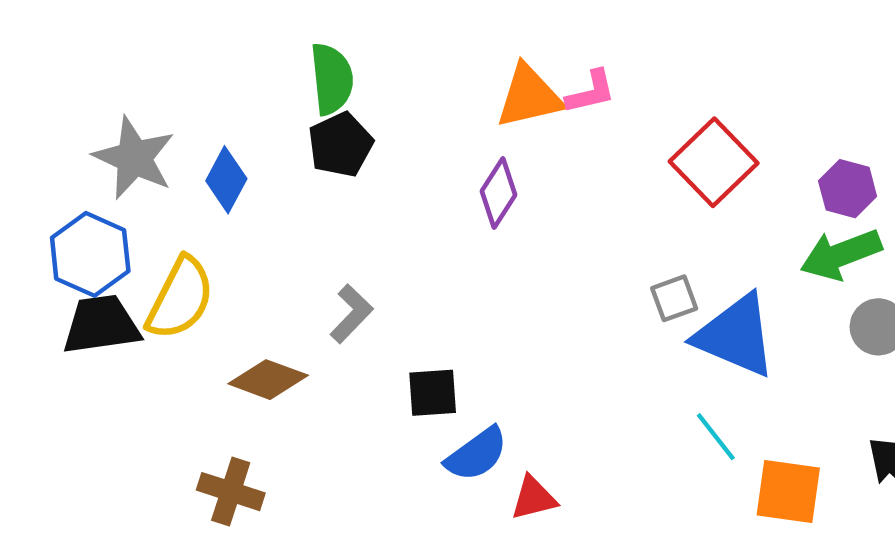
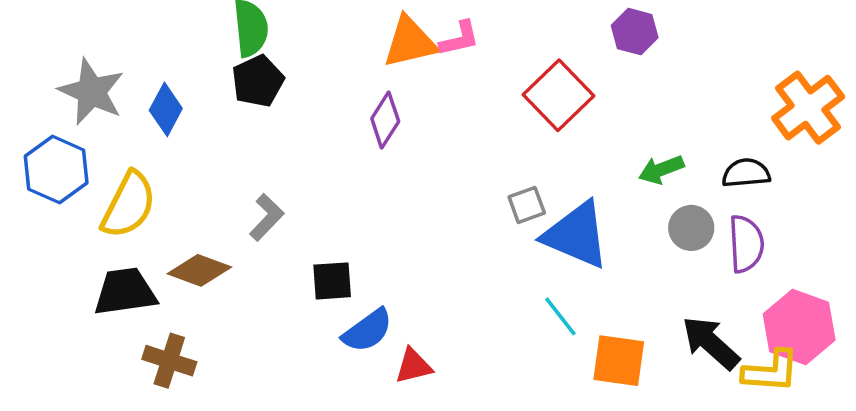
purple hexagon: (848, 189) -> (635, 32), moved
green arrow: (841, 254) -> (661, 170), size x0.7
black trapezoid: (101, 325) -> (125, 292), moved

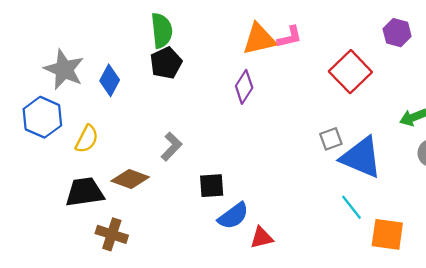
yellow semicircle: (129, 205) -> (87, 139), size x0.7

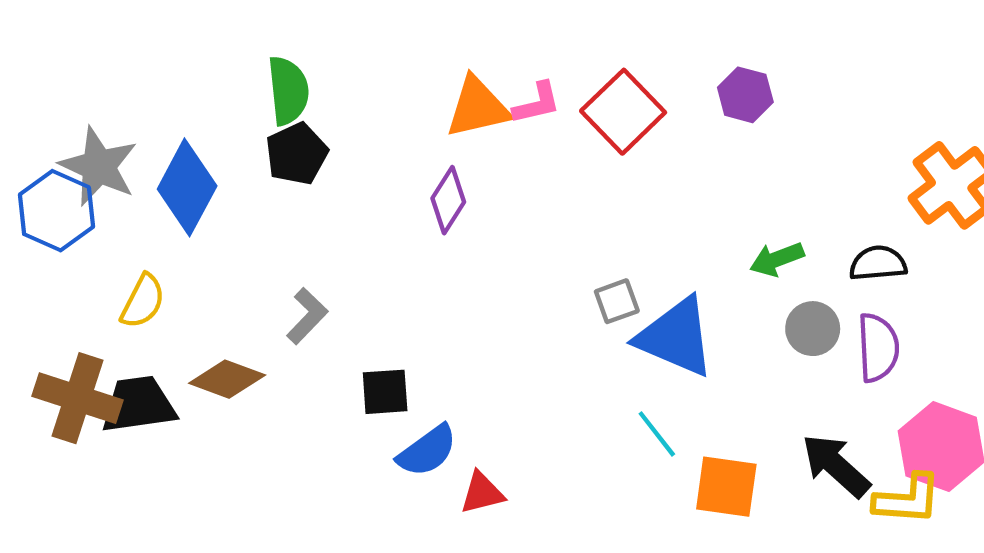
red square: (350, 72) -> (623, 112), moved
blue diamond: (110, 80) -> (187, 187), size x1.5
blue hexagon: (42, 117) -> (56, 211), moved
brown cross: (112, 234) -> (78, 398), moved, size x1.4

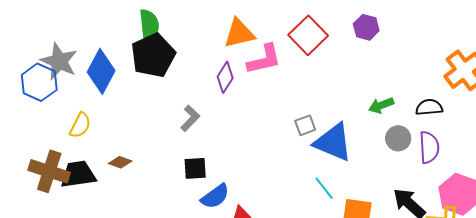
pink L-shape: (537, 103) -> (264, 59), moved, size x1.5
black pentagon: (297, 154) -> (153, 55), size x1.5
gray L-shape: (307, 316) -> (190, 118), moved
brown diamond: (227, 379) -> (120, 162), size x0.7

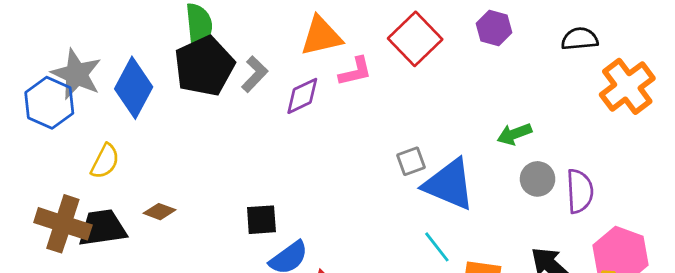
pink L-shape: (264, 59) -> (355, 71), size x0.7
purple diamond: (225, 77) -> (302, 96), turned 32
black semicircle: (429, 107) -> (580, 39), moved
gray L-shape: (190, 118) -> (255, 74), moved

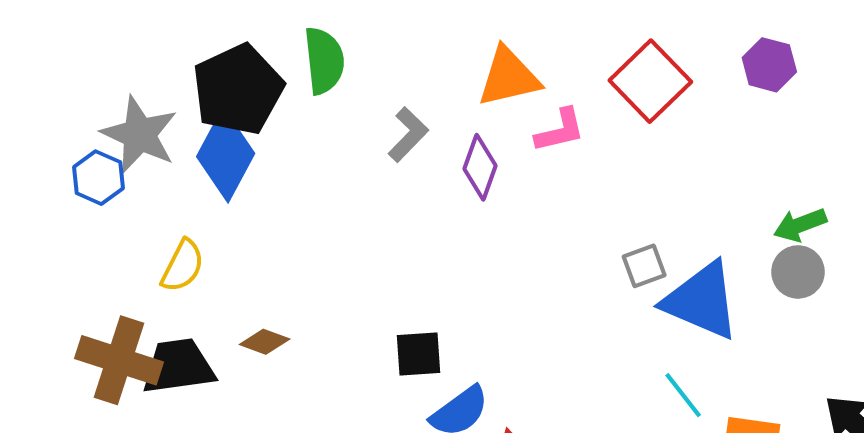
black pentagon: (204, 66) -> (238, 89), moved
purple diamond: (302, 96) -> (480, 167), turned -45
blue hexagon: (49, 103) -> (98, 178), size x0.7
gray circle: (538, 179) -> (798, 272), moved

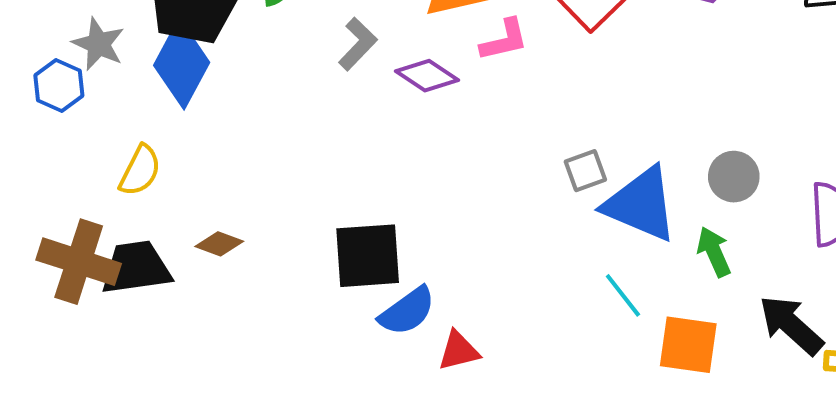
gray star: (139, 135) -> (98, 44), size x0.7
purple diamond: (480, 167) -> (427, 76), turned -76
green arrow: (800, 225) -> (714, 252), moved, turned 87
black square: (418, 354) -> (368, 256), size x1.5

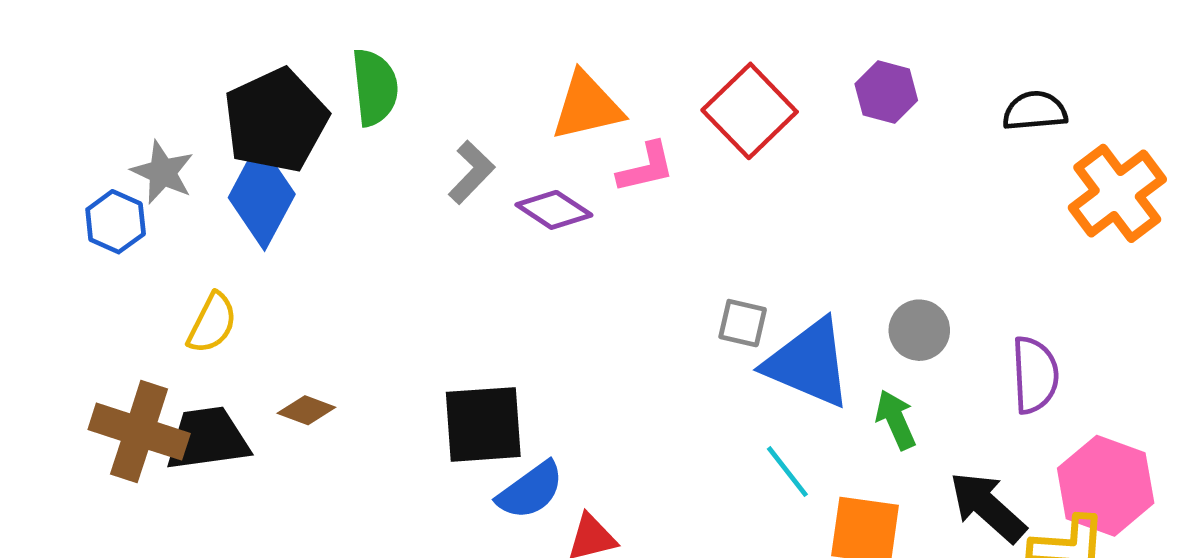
gray square: (585, 171) -> (743, 323), turned 33

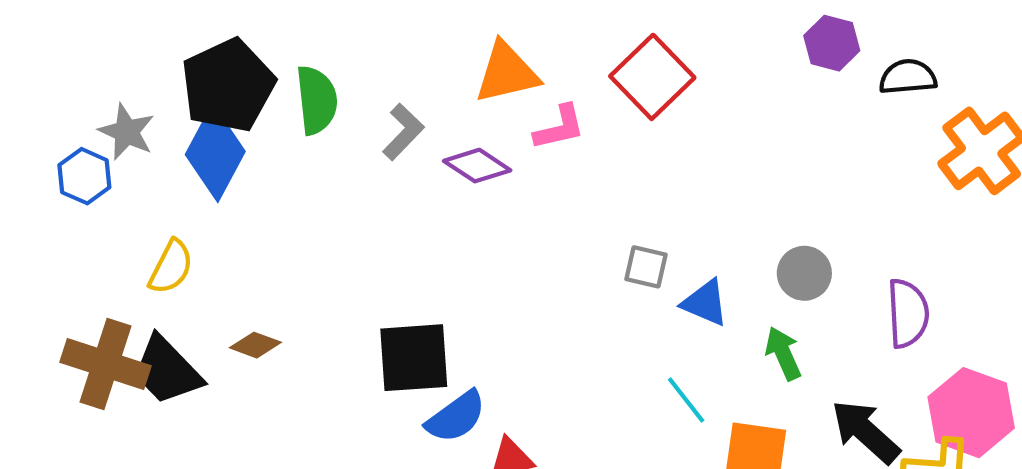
green semicircle: (375, 87) -> (317, 100), moved
purple hexagon: (886, 92) -> (832, 43), moved
blue triangle: (809, 363) -> (705, 303), size x0.6
black trapezoid: (207, 439) -> (167, 370), turned -126

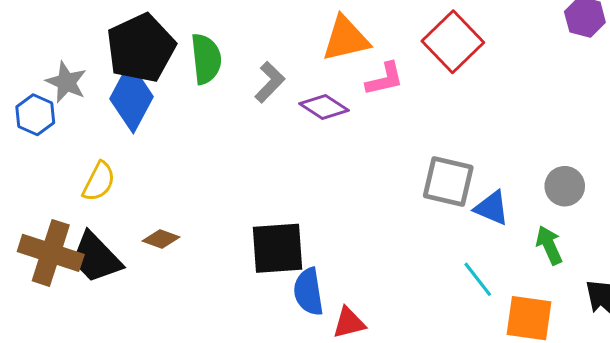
gray square: (646, 267) -> (448, 182), size x1.6
blue semicircle: (456, 417) -> (309, 292), turned 117

